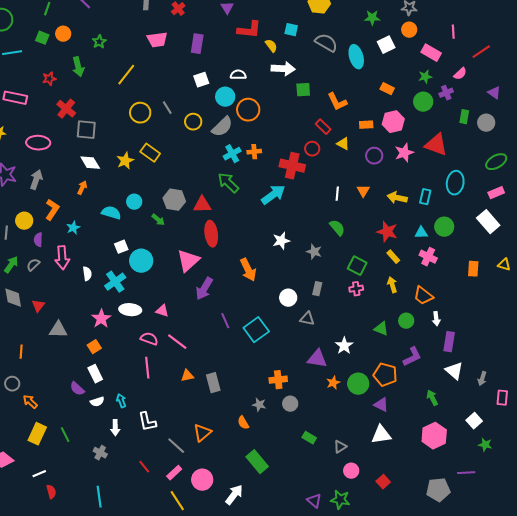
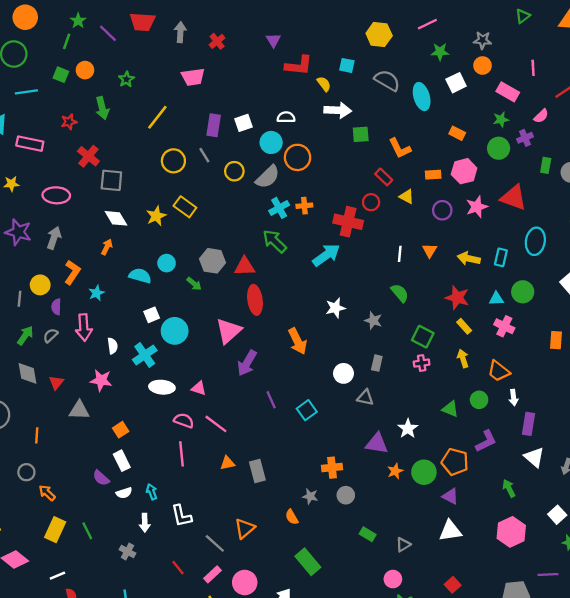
purple rectangle: (197, 44) -> (214, 125), moved
pink star: (101, 319) -> (101, 380), moved, turned -30
cyan square: (256, 330) -> (307, 410), size x0.7
pink circle: (351, 471) -> (393, 579), moved

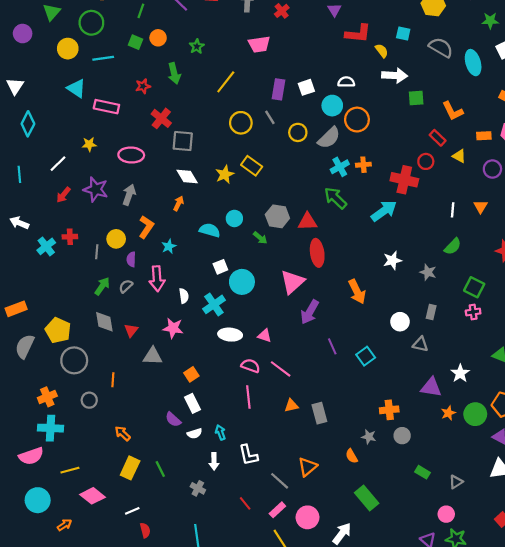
green semicircle: (400, 293) -> (453, 246), turned 84
gray circle: (26, 472) -> (89, 400), moved

